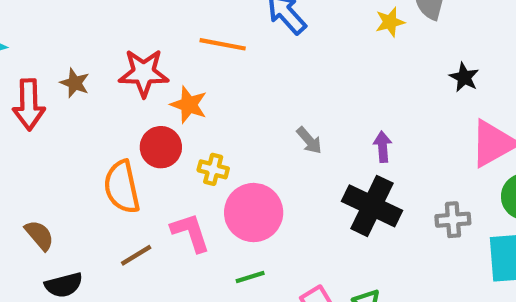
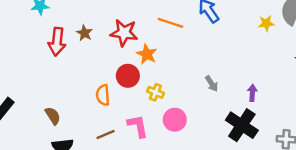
orange semicircle: (122, 187) -> (103, 95), size x0.7
pink circle: (254, 213) -> (175, 120), size x0.7

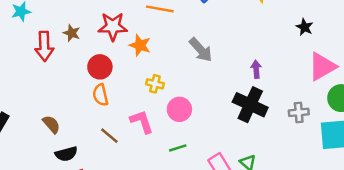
red circle: (128, 76) -> (100, 67), moved
gray arrow: (212, 84) -> (201, 50), moved, size x1.5
brown line: (106, 135) -> (109, 136), turned 72

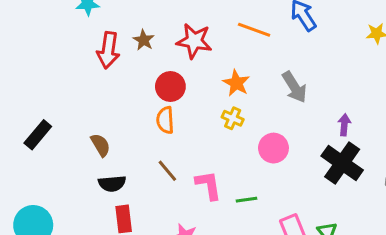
orange star: (140, 45) -> (236, 83), moved
purple arrow: (256, 69) -> (344, 125), moved
pink circle: (179, 109) -> (273, 148), moved
pink L-shape: (142, 122) -> (208, 185), moved

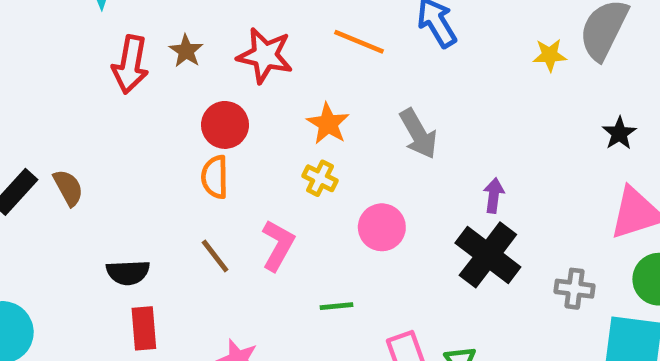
brown semicircle: (100, 145) -> (68, 188), moved
pink L-shape: (208, 185) -> (278, 245), moved, turned 36

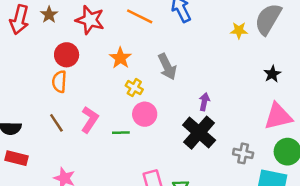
yellow cross: (320, 178) -> (134, 88), moved
green line: (337, 306) -> (121, 133), moved
red rectangle: (144, 328) -> (17, 158), turned -75

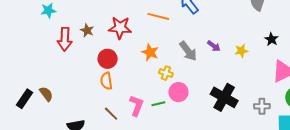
yellow star: (239, 30) -> (241, 51), moved
purple arrow: (204, 102) -> (214, 46), moved, turned 128
green line: (121, 133) -> (158, 104), moved

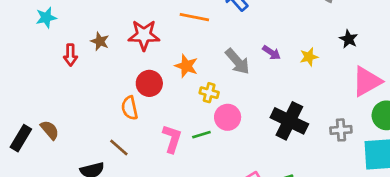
red arrow: (65, 39) -> (70, 55), size x0.7
red circle: (108, 59) -> (149, 83), moved
brown line: (111, 114) -> (119, 148), moved

